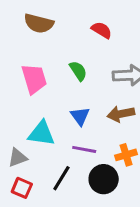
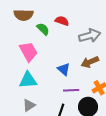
red semicircle: (102, 30) -> (62, 21), moved
green semicircle: (78, 71) -> (43, 29), moved
cyan triangle: (41, 133) -> (28, 80), moved

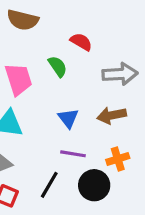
green semicircle: (43, 29) -> (58, 66), moved

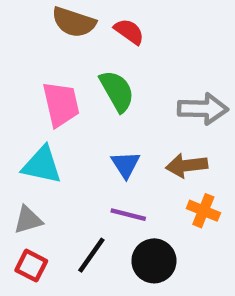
red semicircle: (81, 42) -> (129, 31), moved
green semicircle: (58, 66) -> (117, 91), size x1.4
orange cross: (118, 159) -> (203, 211), moved, turned 35

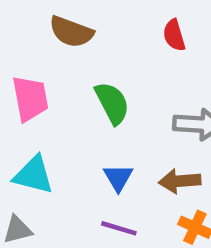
red semicircle: (129, 31) -> (174, 35), moved, turned -144
pink trapezoid: (61, 104) -> (30, 99), moved

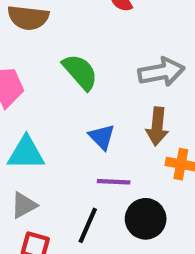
brown arrow: (180, 181) -> (157, 126), turned -66

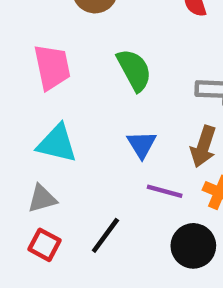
purple line: (114, 182) -> (165, 191), moved
black circle: (146, 219) -> (193, 246), moved

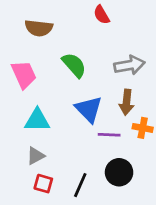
blue triangle: (142, 144) -> (89, 109), size x1.5
black line: (105, 235) -> (80, 185), moved
black circle: (193, 246) -> (119, 172), moved

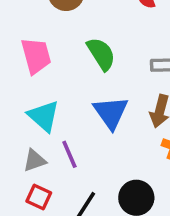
cyan triangle: (37, 120) -> (44, 116), turned 32
purple line: (109, 135) -> (69, 154), moved, turned 55

